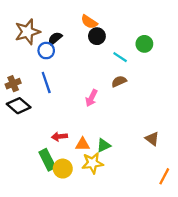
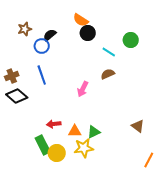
brown star: (27, 32) -> (25, 29), size x0.6

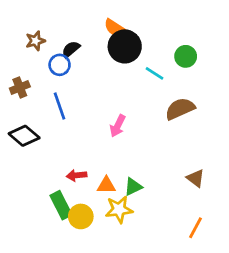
black circle: (88, 33) -> (125, 46), size x1.5
brown semicircle: (108, 74) -> (180, 109), moved, size x1.5
brown cross: (12, 76) -> (20, 88), moved
orange line: (149, 160) -> (196, 228), moved

